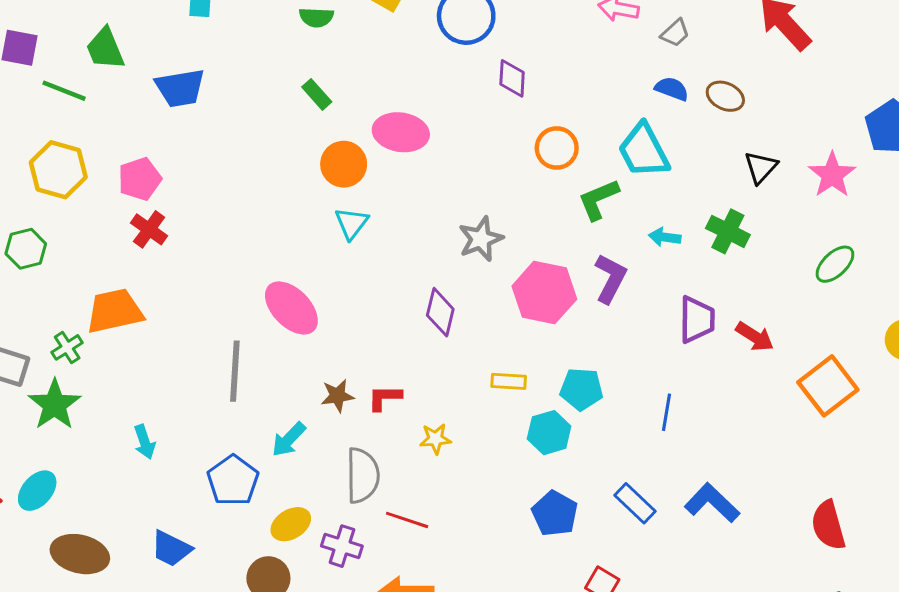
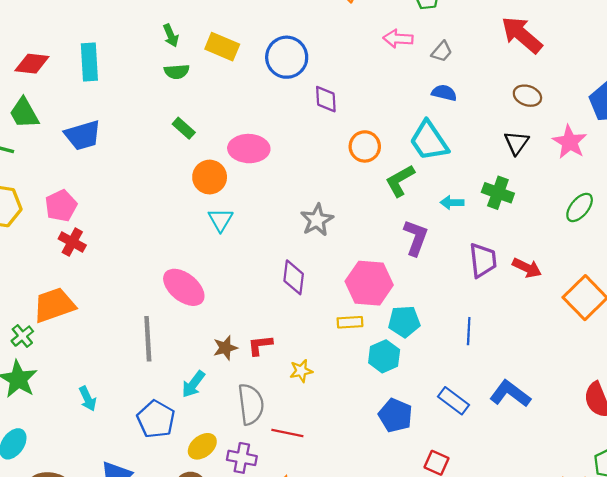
brown ellipse: (725, 96) -> (527, 96), moved
pink hexagon: (544, 293) -> (369, 283), moved

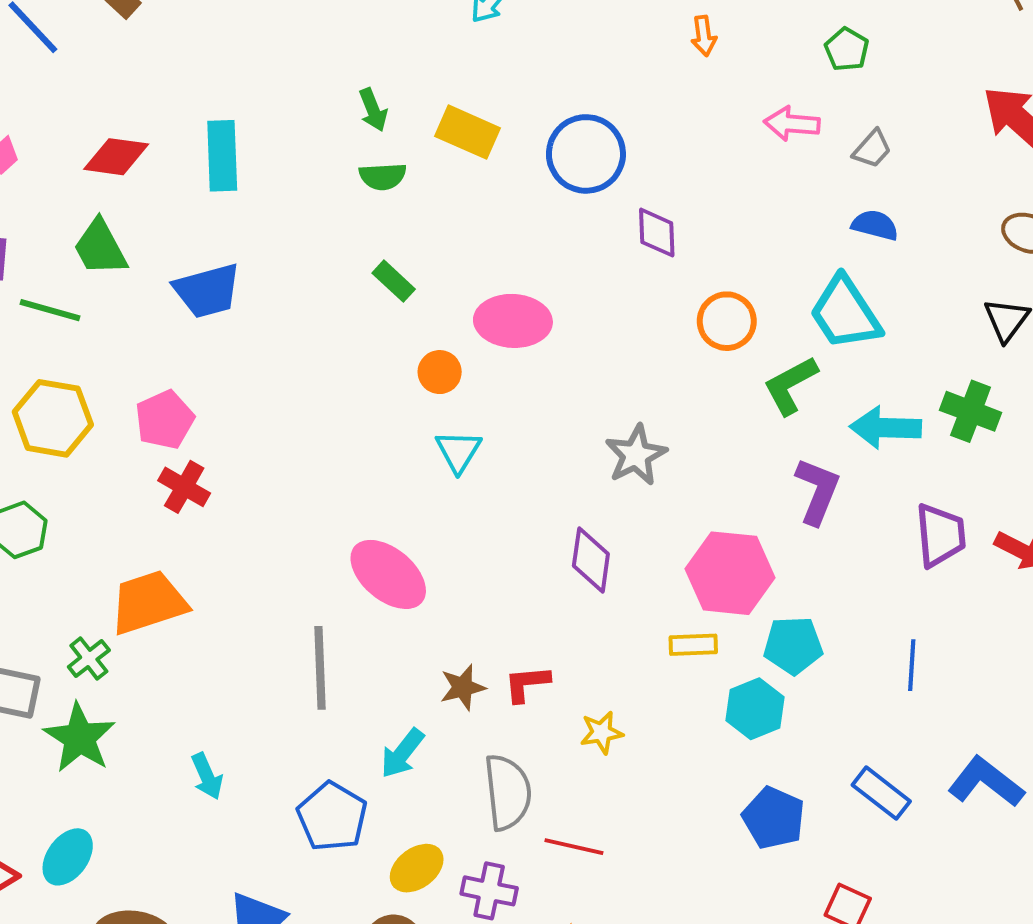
orange circle: (210, 177) -> (440, 372), size x0.7
cyan arrow: (452, 203) -> (886, 428), size x1.6

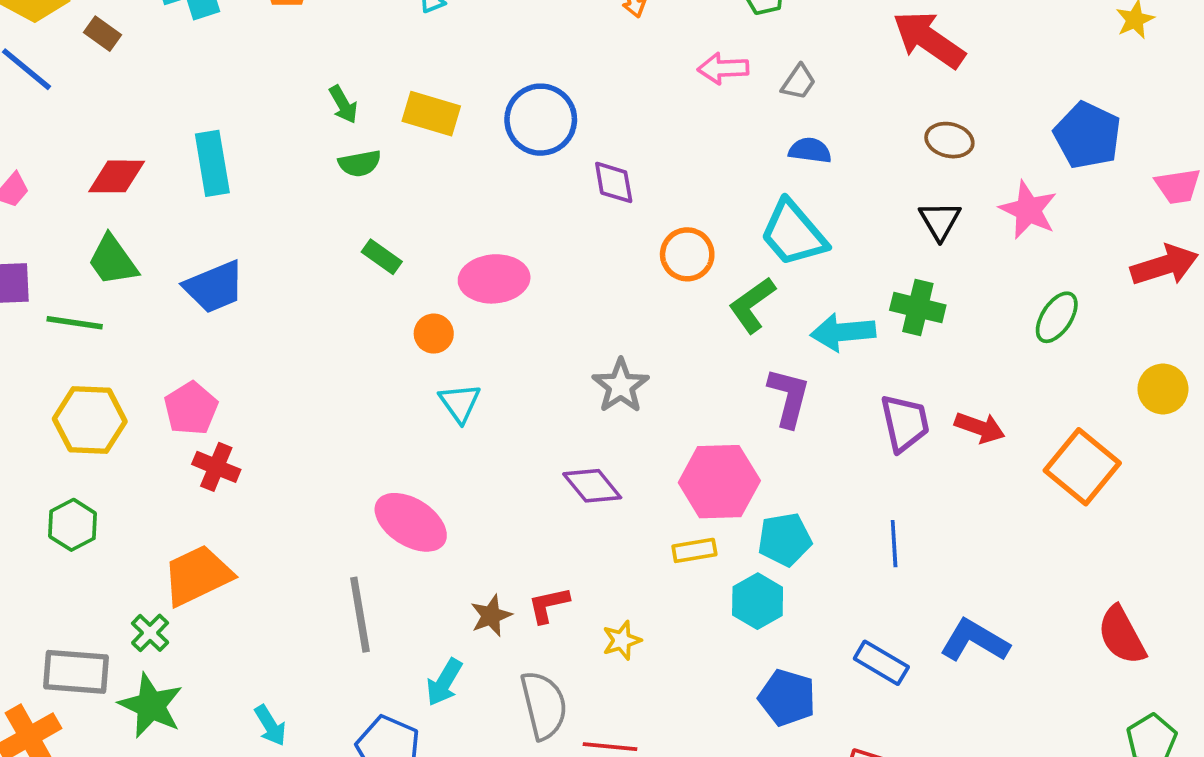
purple diamond: (591, 560) -> (592, 486), turned -40

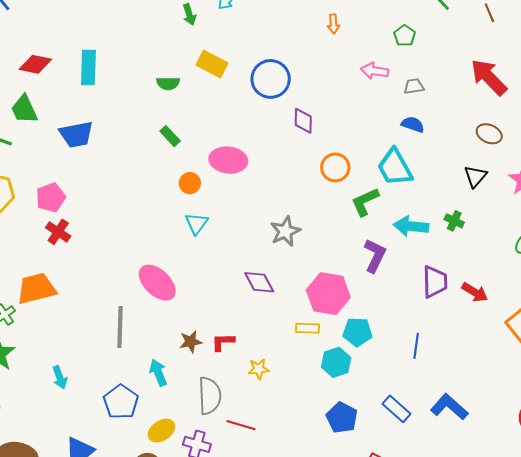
gray trapezoid: (799, 82) -> (414, 86), turned -145
green arrow: (343, 104) -> (189, 15), moved
green cross: (918, 308) -> (454, 221), size x0.7
cyan arrow: (444, 682) -> (158, 373), turned 116

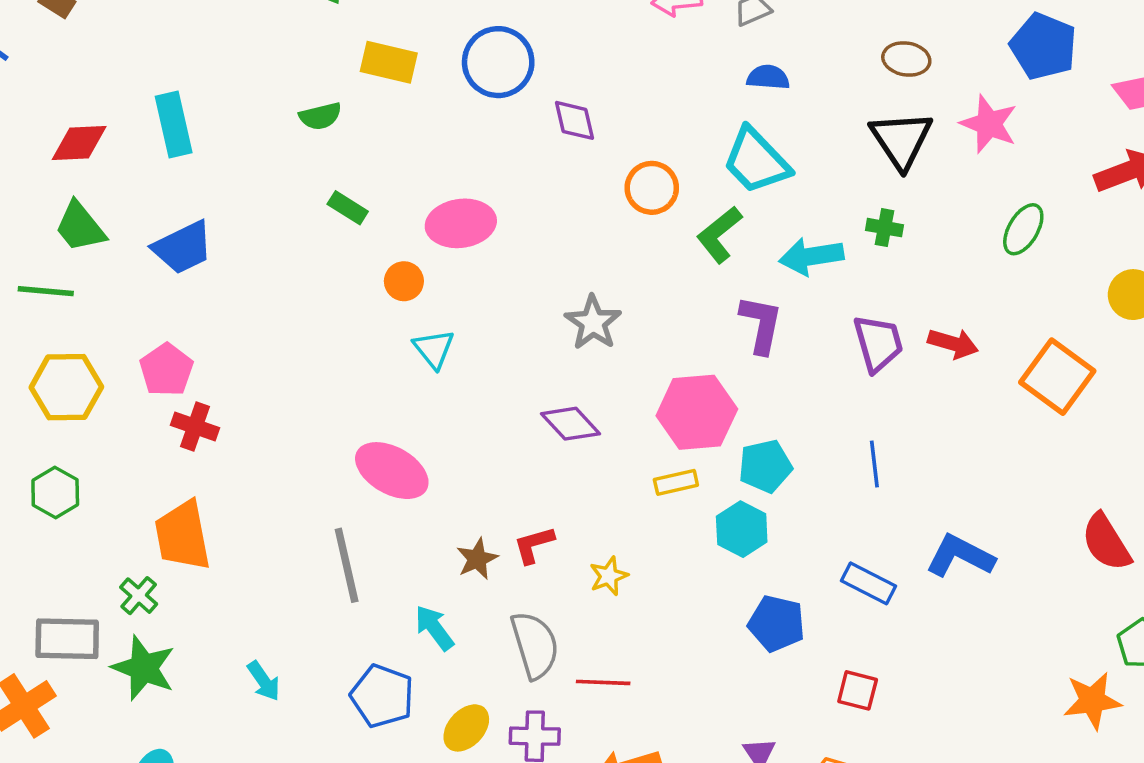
black triangle: (475, 176) -> (901, 140), size x1.5
orange trapezoid: (36, 289) -> (183, 536), turned -72

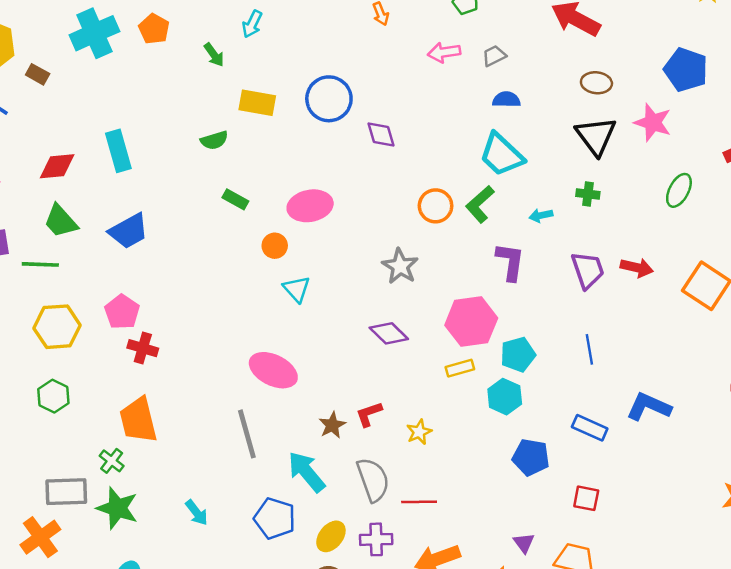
orange circle: (652, 188) -> (436, 206), moved
cyan arrow: (811, 256) -> (541, 215), size x0.6
cyan arrow: (434, 628) -> (307, 472), size x1.4

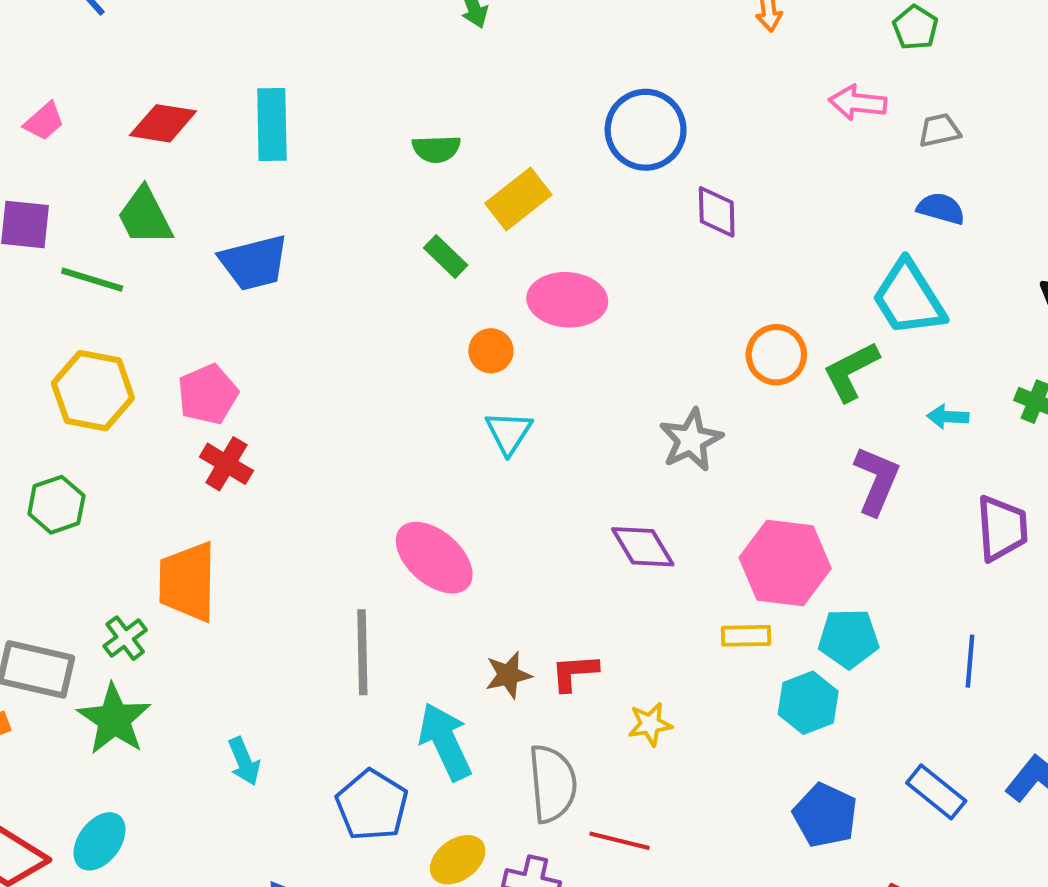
yellow rectangle: (257, 103) -> (518, 199), moved, turned -63

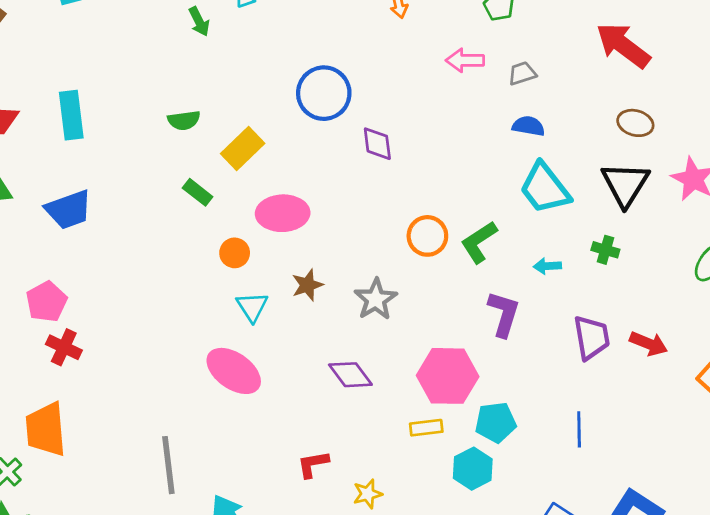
cyan trapezoid: (909, 298) -> (545, 188), moved
pink ellipse: (434, 558) -> (234, 371), moved
brown star: (508, 675) -> (307, 285), moved

